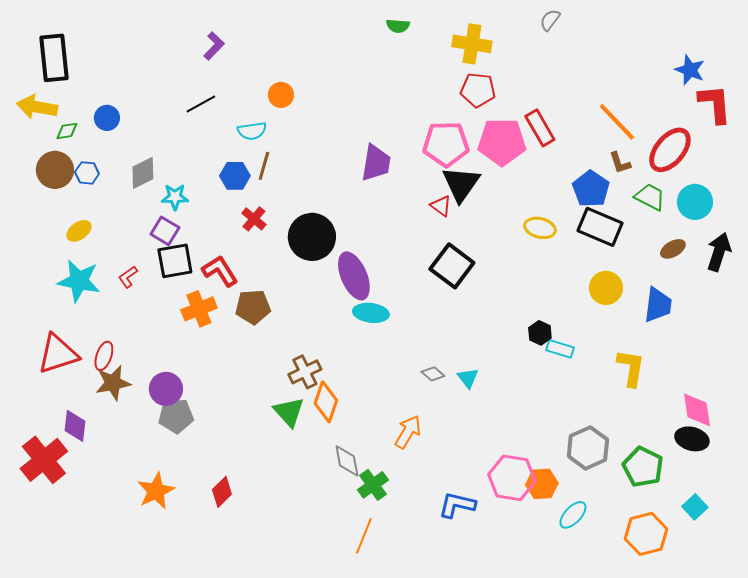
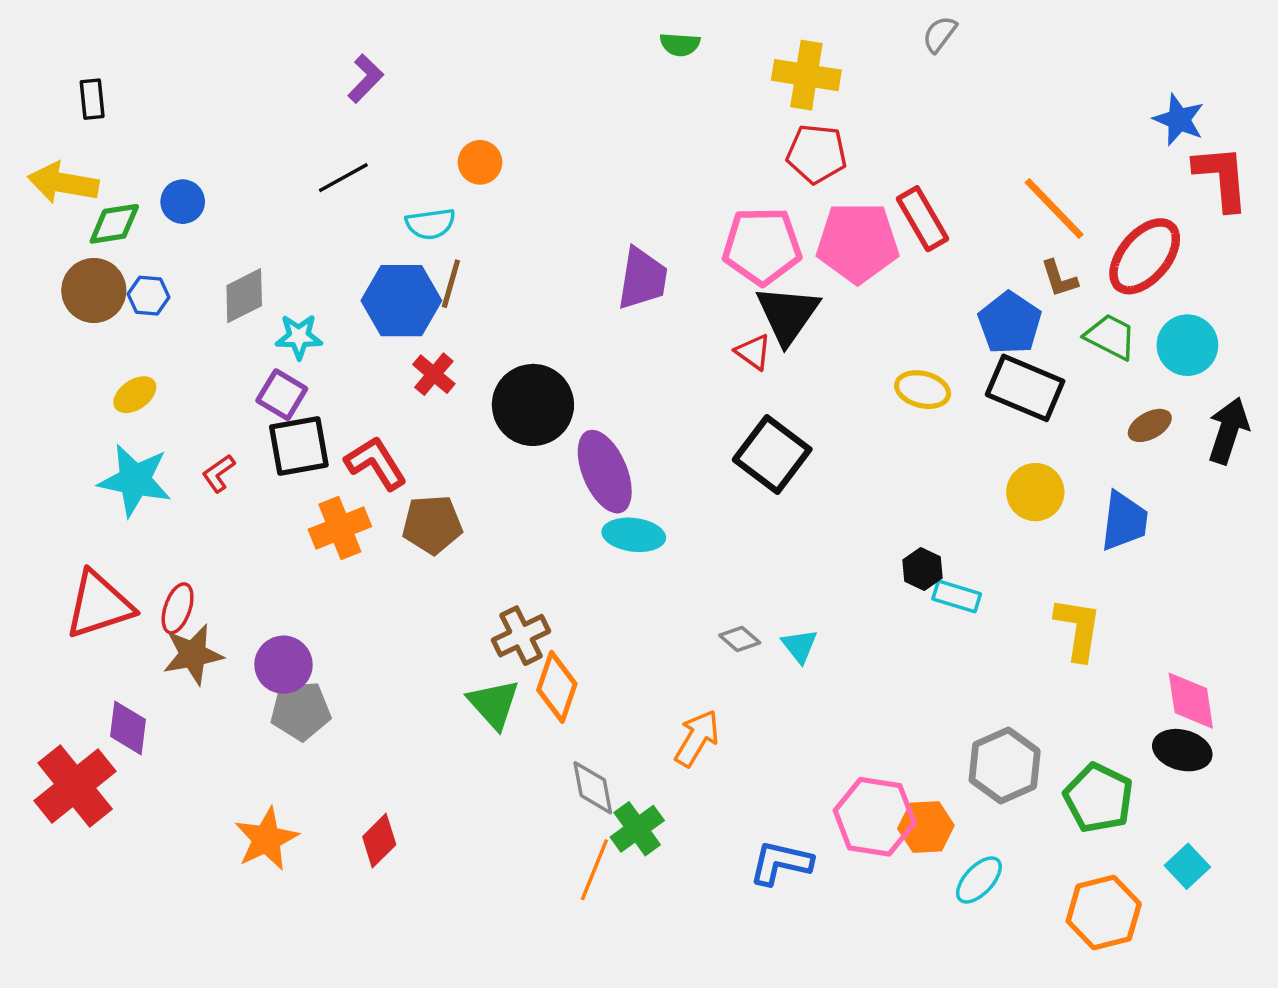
black rectangle: (54, 58) -> (92, 99), size x0.5
green diamond: (67, 131) -> (114, 224), size x1.4
blue hexagon: (235, 176) -> (401, 301), size x1.5
orange line: (364, 536) -> (594, 870), moved

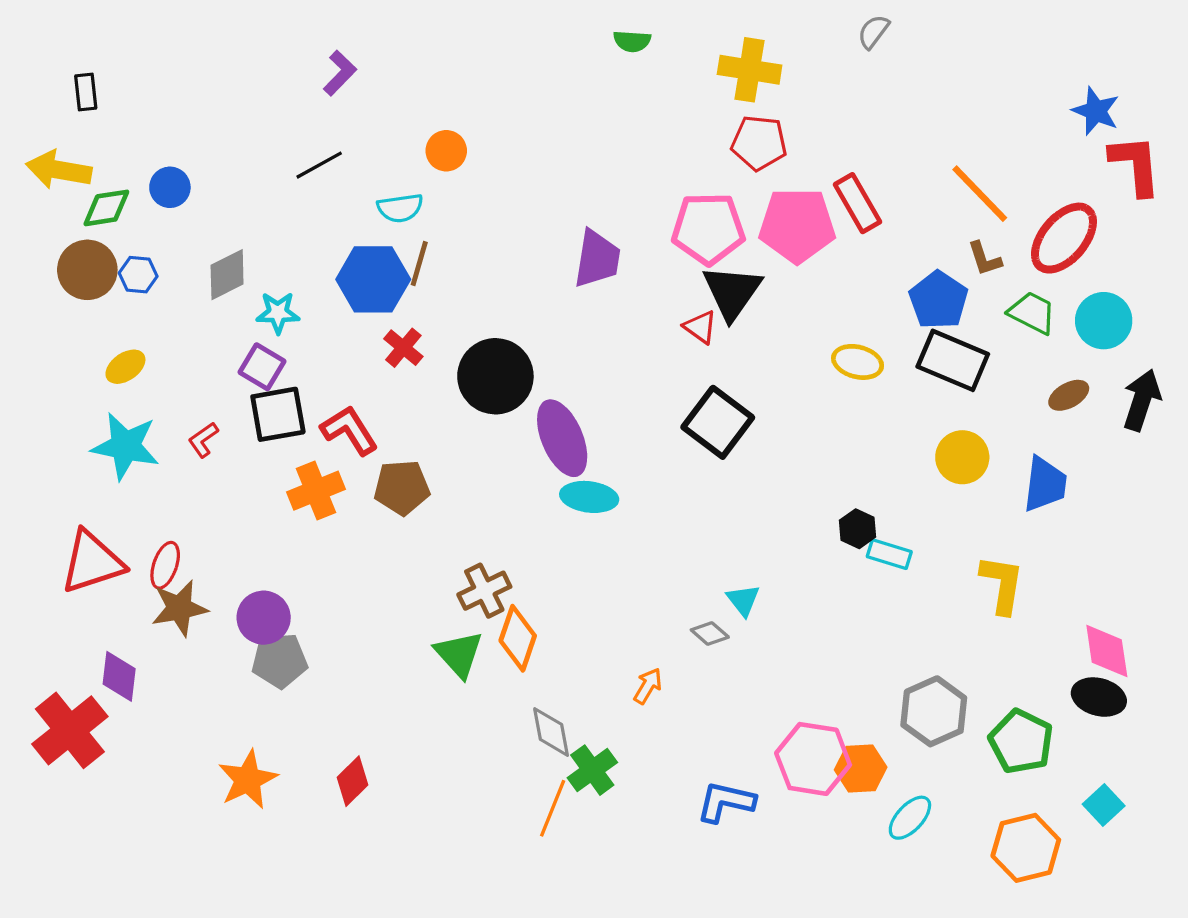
gray diamond: (740, 639) -> (710, 634), moved
orange arrow: (697, 738) -> (648, 686), size x0.7

